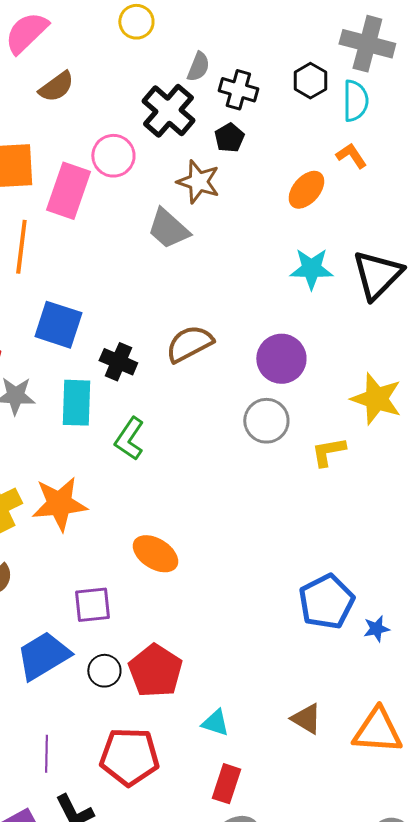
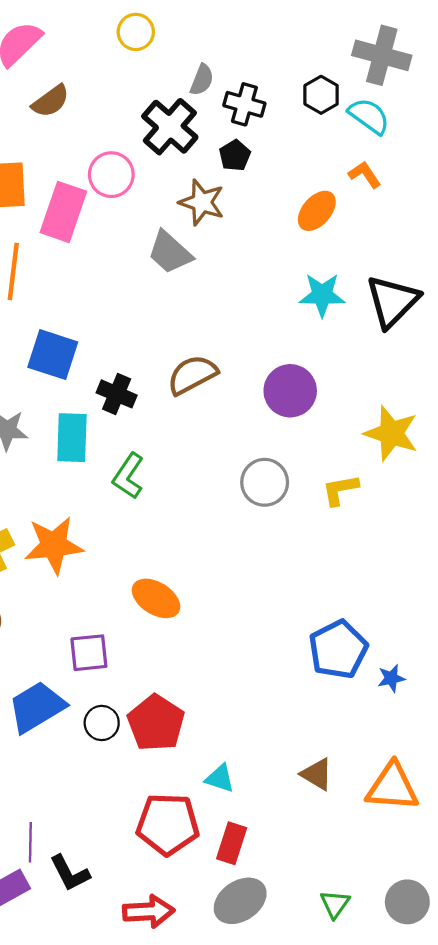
cyan semicircle: (355, 101) -> (369, 116), turned -54
gray circle: (266, 421) -> (265, 482), moved
purple line: (46, 754) -> (30, 842), moved
red pentagon: (129, 757) -> (168, 824), moved

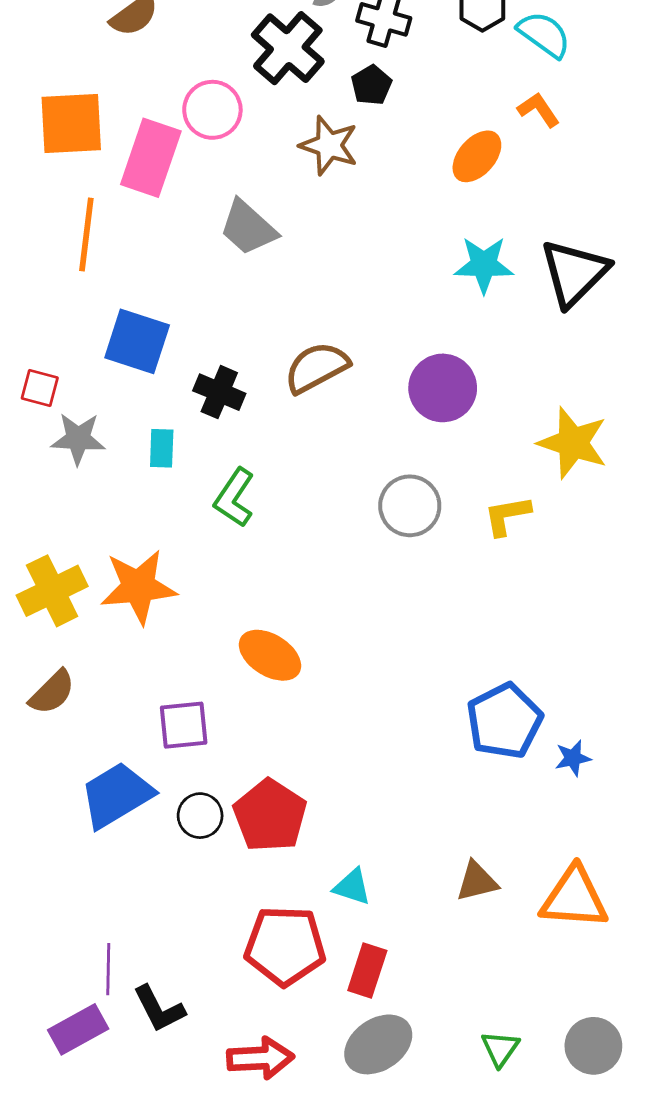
gray trapezoid: (170, 252) -> (248, 228), moved
cyan rectangle: (72, 438) -> (162, 448), size x0.6
brown triangle: (317, 774) -> (477, 881), turned -45

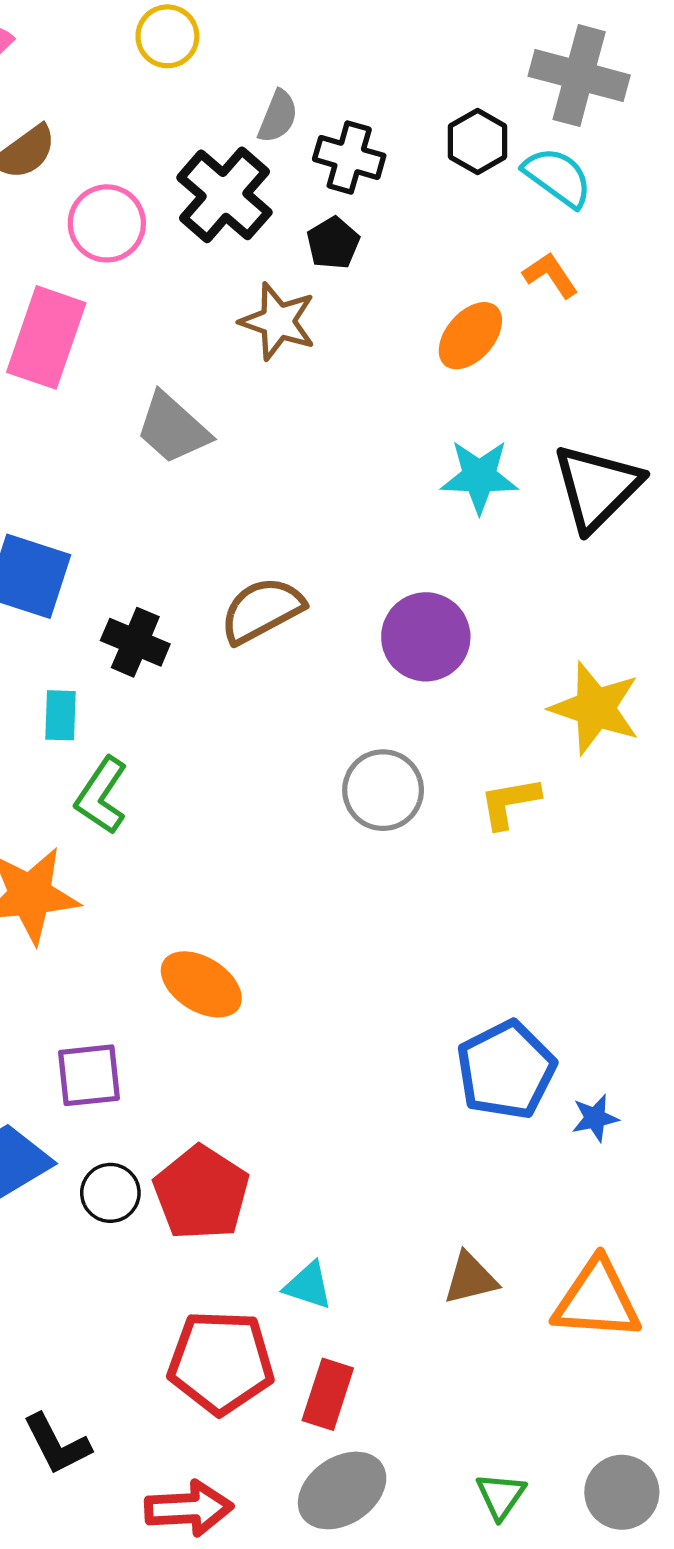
pink circle: (212, 110) -> (107, 223), moved
green L-shape: (234, 498) -> (101, 795), moved

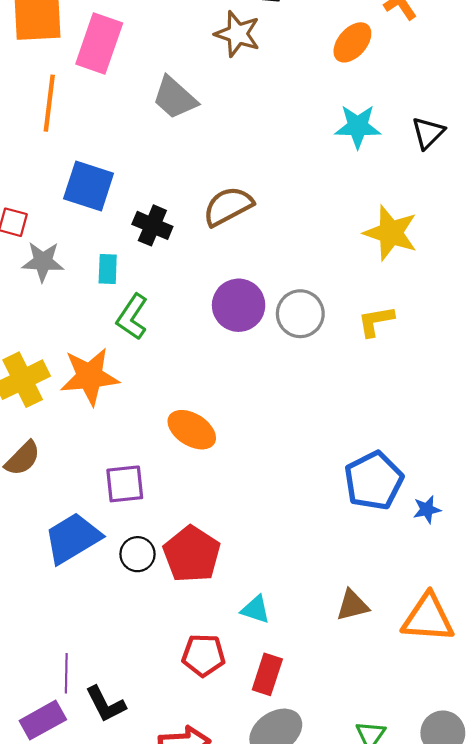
black triangle: (597, 487) -> (428, 133), size x0.6
purple circle: (426, 637) -> (239, 305), moved
yellow star: (595, 708) -> (391, 233), moved
red pentagon: (221, 1362) -> (203, 655), size x0.7

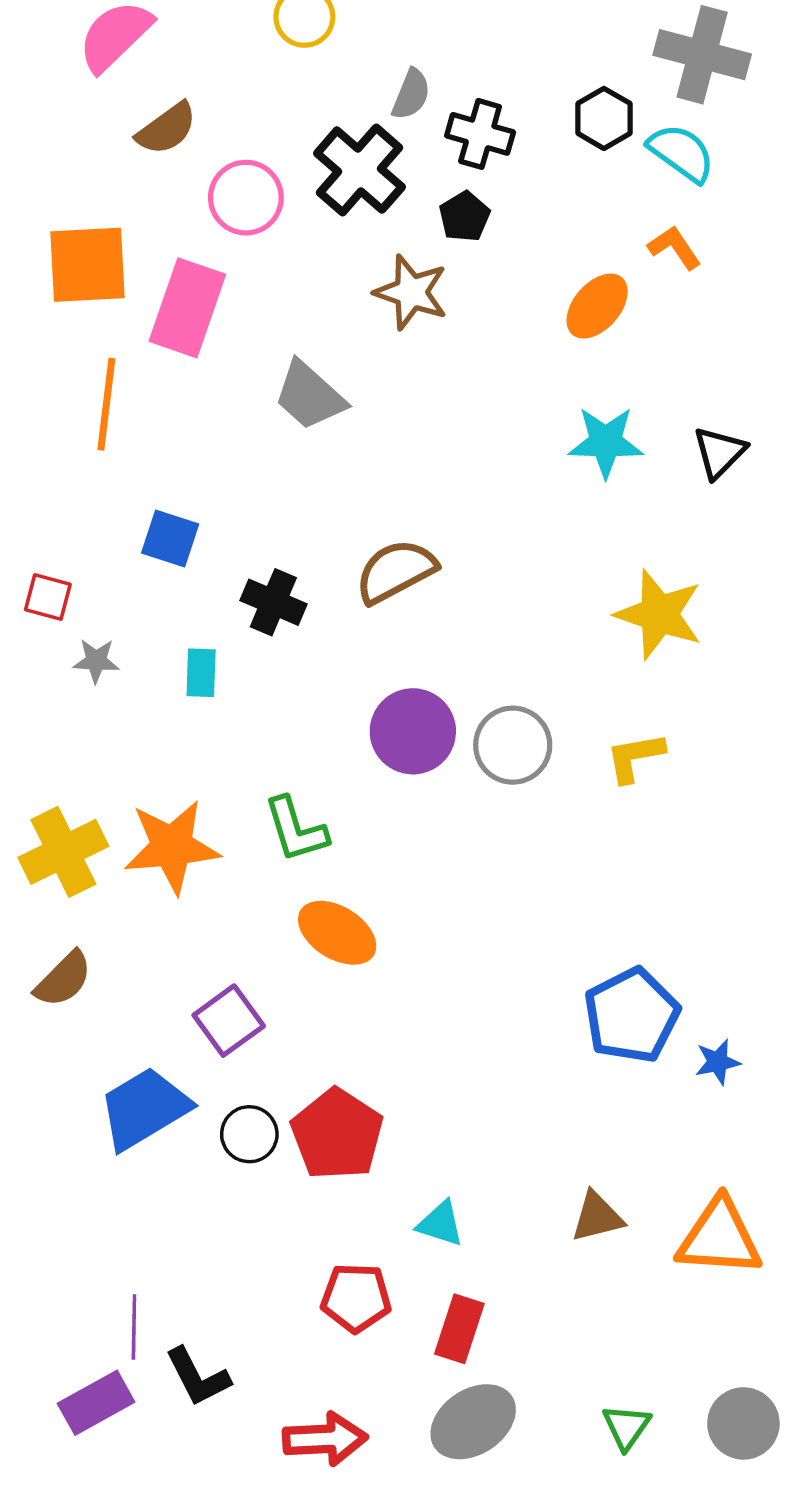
blue square: (89, 186) -> (170, 538), size x0.7
gray star: (43, 262) -> (96, 661), size x0.7
green L-shape: (132, 317) -> (296, 829), moved, turned -51
purple square: (125, 484) -> (229, 1021), turned -30

